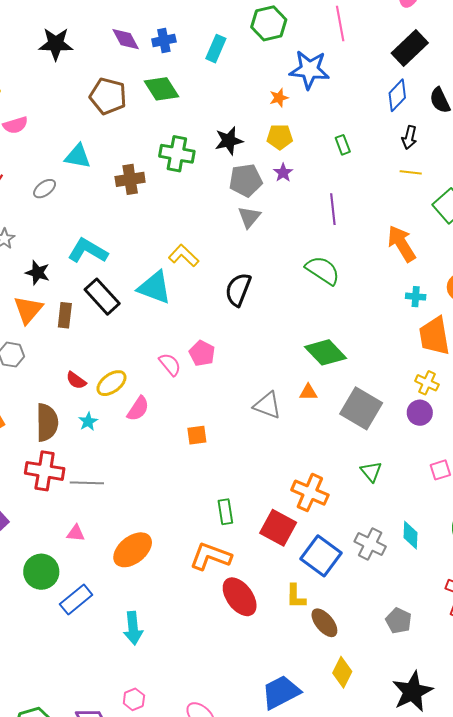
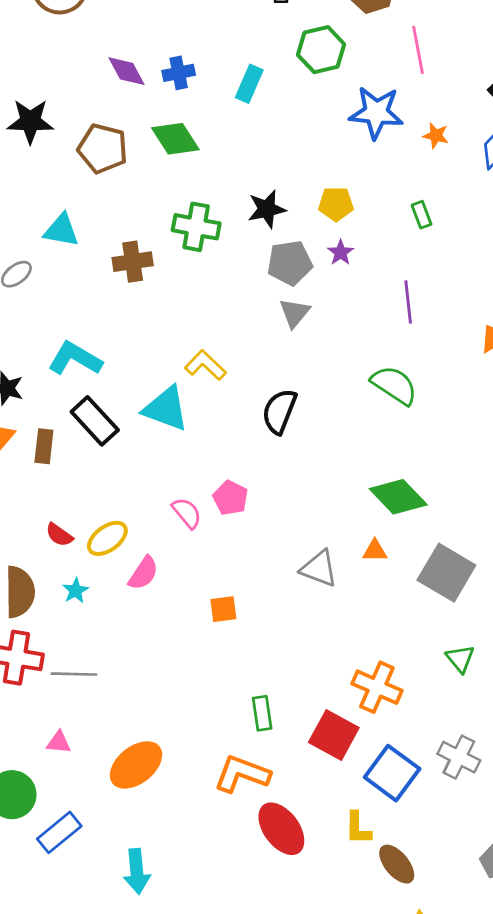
black star: (56, 44) -> (30, 121), moved
orange star: (279, 98) -> (436, 136), moved, turned 30

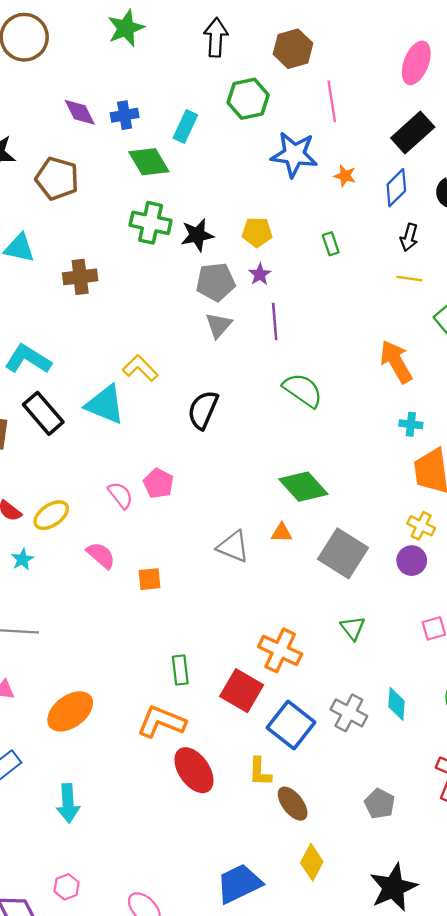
green diamond: (175, 139) -> (149, 162), moved
green cross: (196, 227) -> (151, 223), moved
purple line: (408, 302) -> (275, 322), moved
pink semicircle: (143, 573) -> (101, 555), moved, turned -84

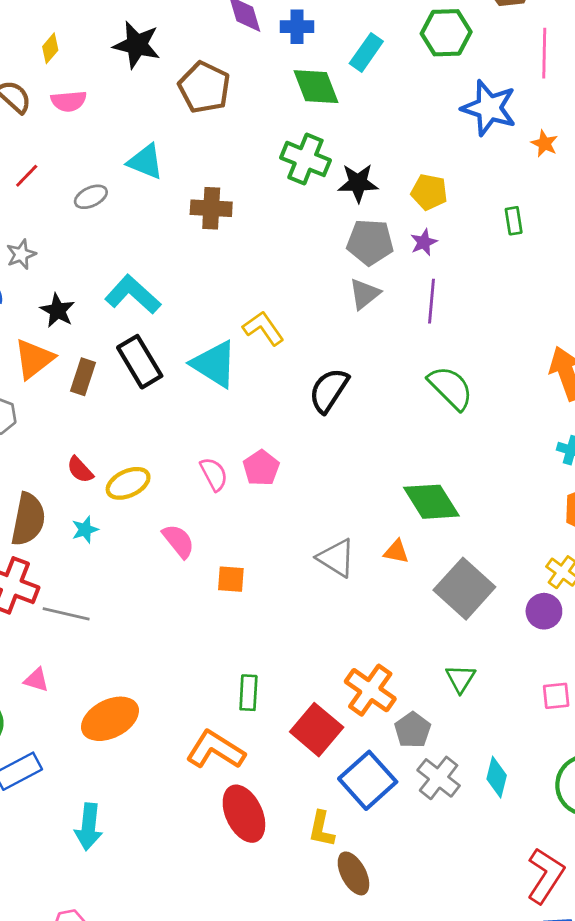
gray pentagon: (380, 804) -> (413, 730), moved

